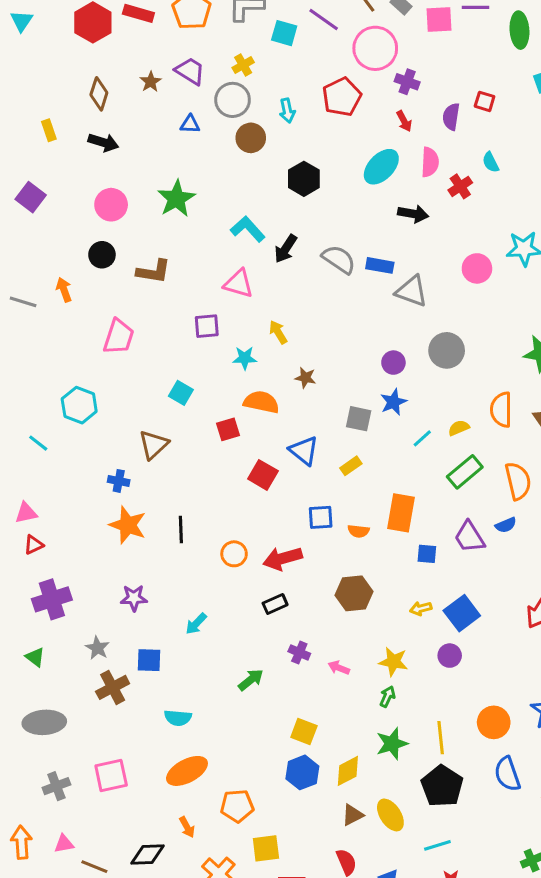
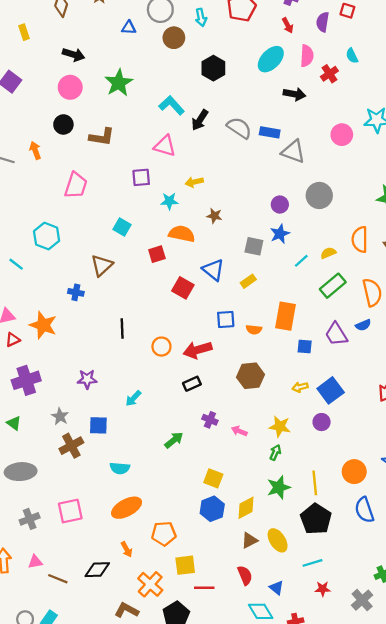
black arrow: (103, 142) -> (74, 55), moved
yellow arrow: (278, 332) -> (194, 182), turned -72
orange star: (128, 525) -> (43, 325), moved

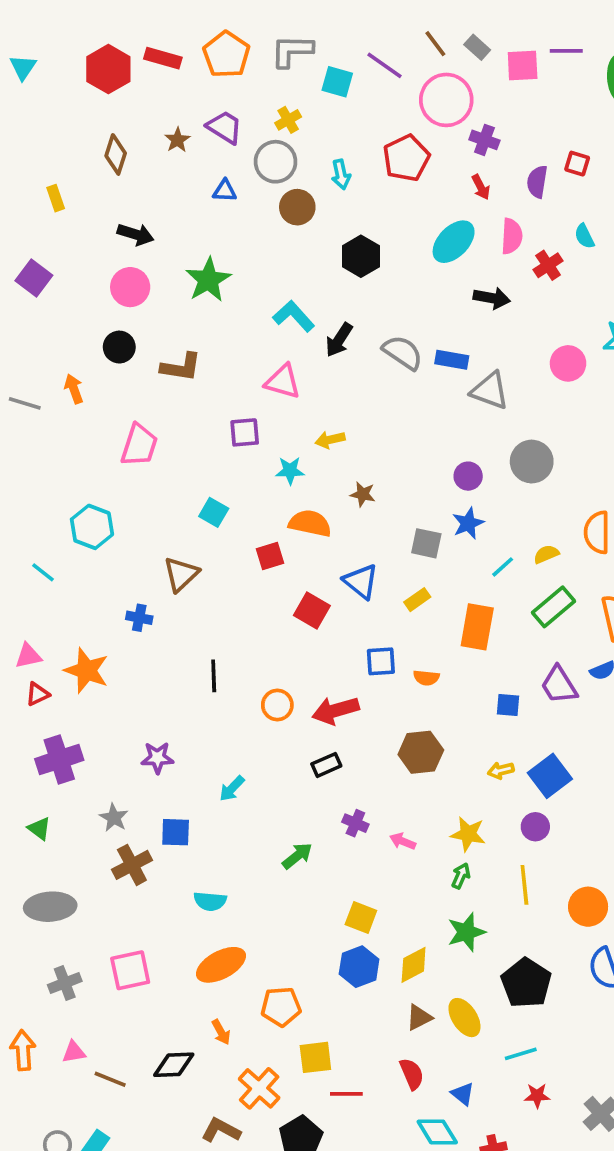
orange rectangle: (285, 316) -> (477, 627), moved
yellow line: (315, 483) -> (524, 885), moved

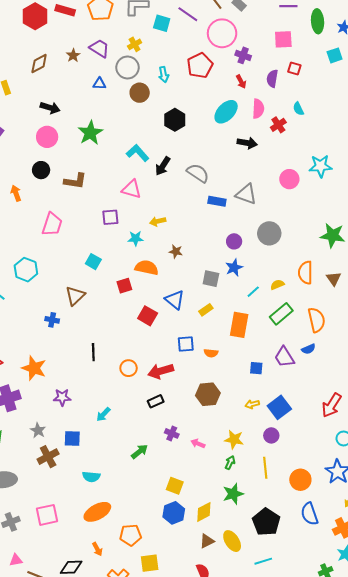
pink square: (523, 65) -> (283, 39), moved
brown diamond: (116, 154) -> (39, 63), turned 45
blue rectangle: (452, 360) -> (217, 201), moved
orange star: (87, 670) -> (34, 368), moved

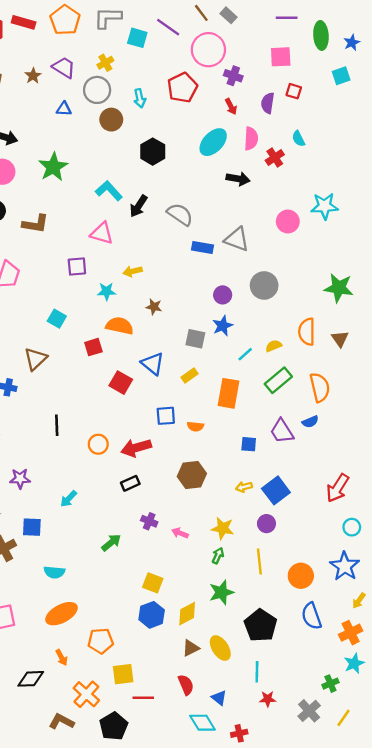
cyan line: (263, 561) -> (257, 672), turned -72

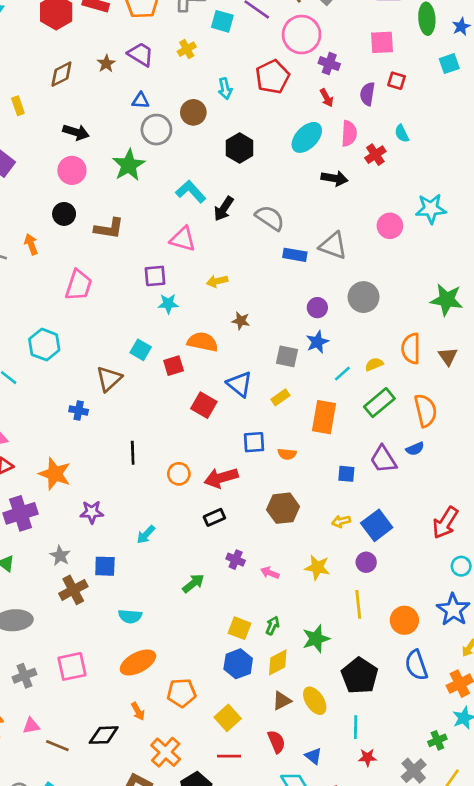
gray circle: (97, 90) -> (156, 130), moved
cyan star: (107, 291) -> (168, 304), moved
cyan square: (57, 319) -> (141, 350), moved
green arrow: (218, 556) -> (272, 626), moved
yellow square: (123, 674) -> (228, 718), moved, turned -35

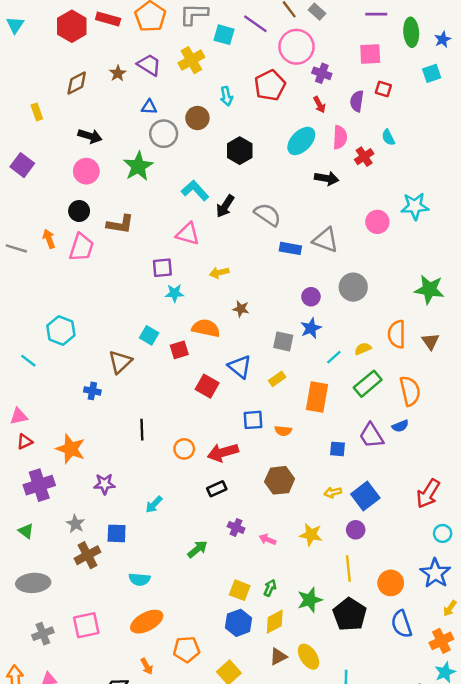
yellow cross: (187, 49) -> (191, 60), size x1.5
pink trapezoid: (79, 285) -> (81, 247), moved
black pentagon: (360, 676) -> (350, 614), moved

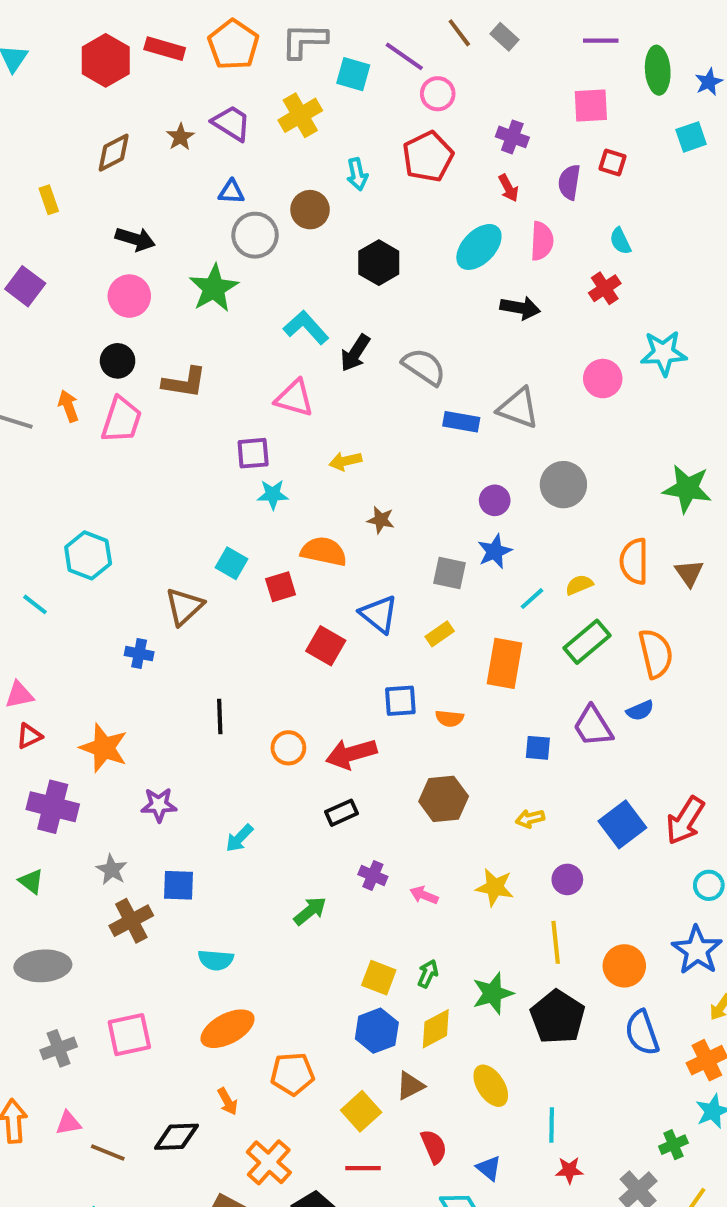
pink circle: (296, 47) -> (438, 94), moved, size x0.6
red cross: (364, 157) -> (605, 288), moved
purple cross: (39, 485) -> (53, 807), turned 32
blue square: (365, 496) -> (622, 824), moved
brown triangle: (278, 657) -> (410, 1086), moved

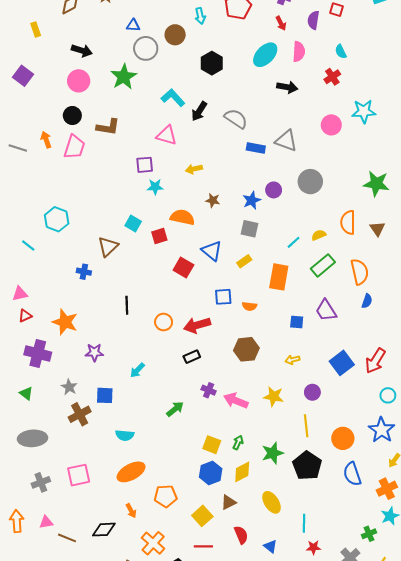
blue star: (495, 551) -> (252, 200), moved
blue semicircle: (640, 711) -> (367, 301), moved, turned -48
pink arrow: (424, 895) -> (236, 401), size x1.6

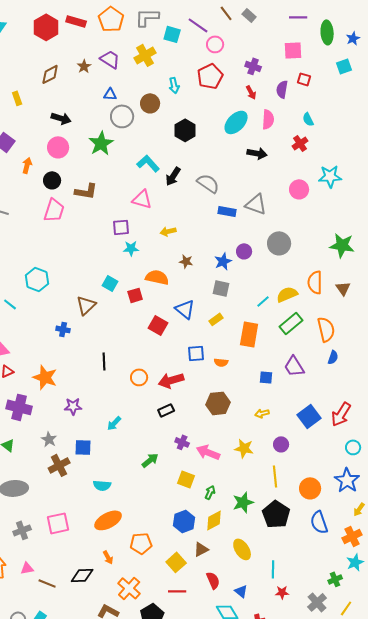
orange arrow: (46, 140) -> (27, 165), moved, turned 35
yellow semicircle: (319, 235) -> (287, 294), size x1.5
yellow square: (212, 445) -> (186, 479), moved

